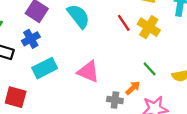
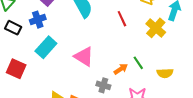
yellow cross: (149, 27) -> (156, 28), moved
cyan rectangle: (45, 68) -> (46, 47), turned -30
orange arrow: (133, 88) -> (121, 69), moved

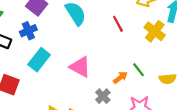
gray cross: (103, 85) -> (103, 96), turned 32

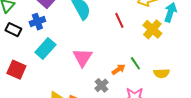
pink triangle: (80, 67) -> (82, 57), turned 30

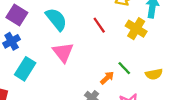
pink triangle: (82, 57) -> (63, 52), moved

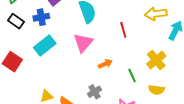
yellow cross: (136, 29) -> (156, 60), moved
orange arrow: (107, 78) -> (105, 64), moved

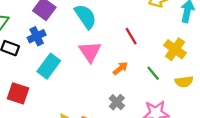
red line: (123, 30) -> (131, 36), moved

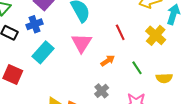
yellow cross: (175, 49) -> (156, 35), moved

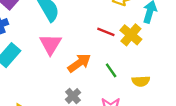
red line: (120, 32) -> (106, 32), moved, turned -42
orange arrow: (108, 61) -> (79, 63), size x1.5

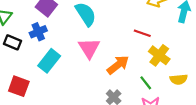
yellow cross: (131, 35) -> (159, 55), moved
green line: (111, 70) -> (146, 83), moved

